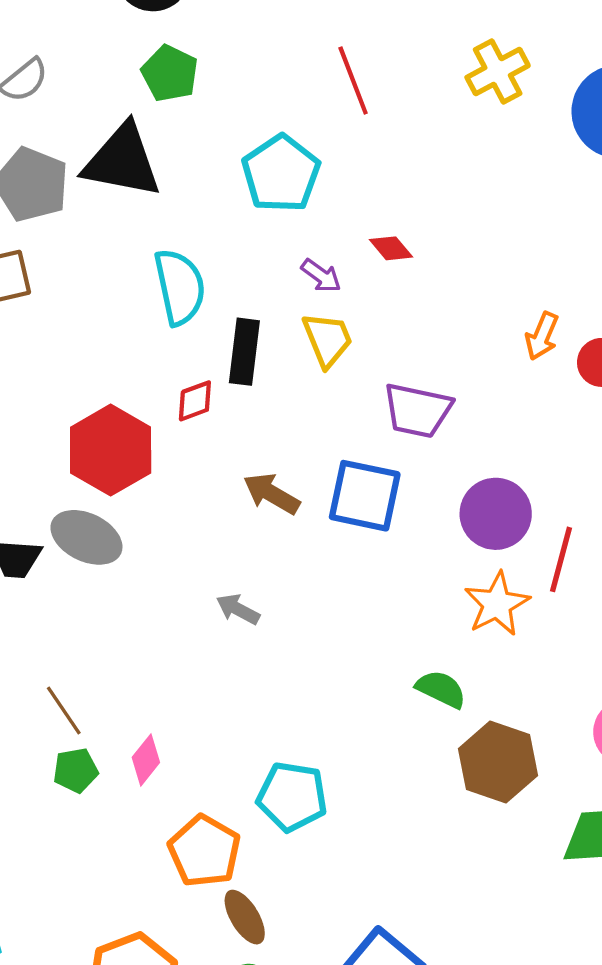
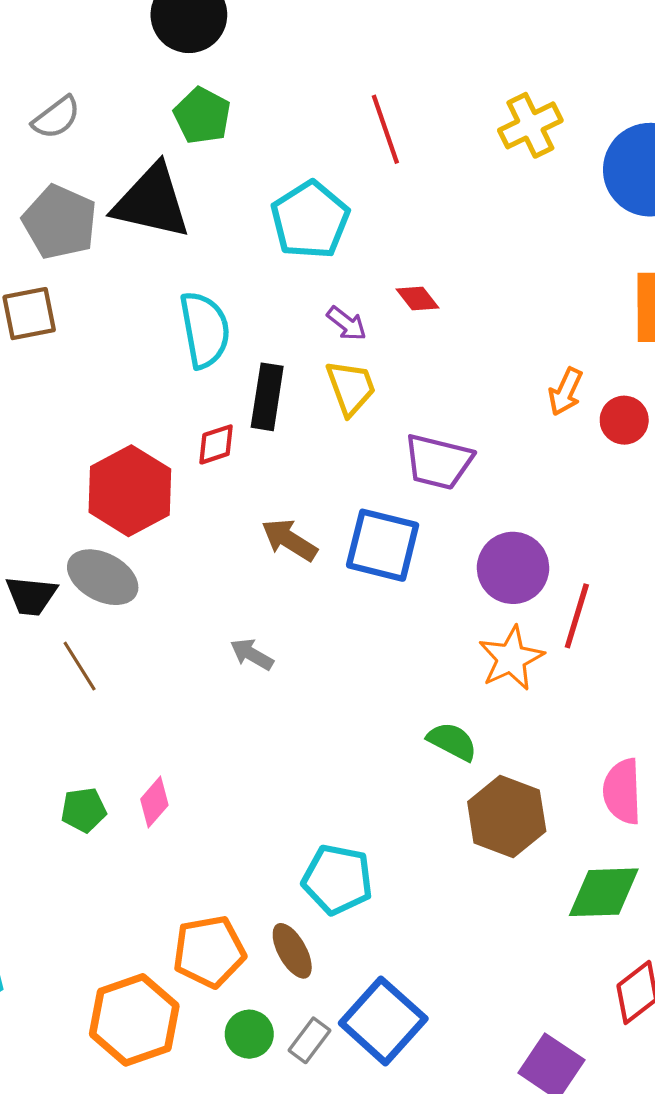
brown line: (64, 711) -> (80, 666), moved
cyan pentagon: (292, 797) -> (337, 879), moved
orange pentagon: (204, 851) -> (209, 952), moved, turned 30
brown ellipse: (245, 917) -> (292, 951), moved

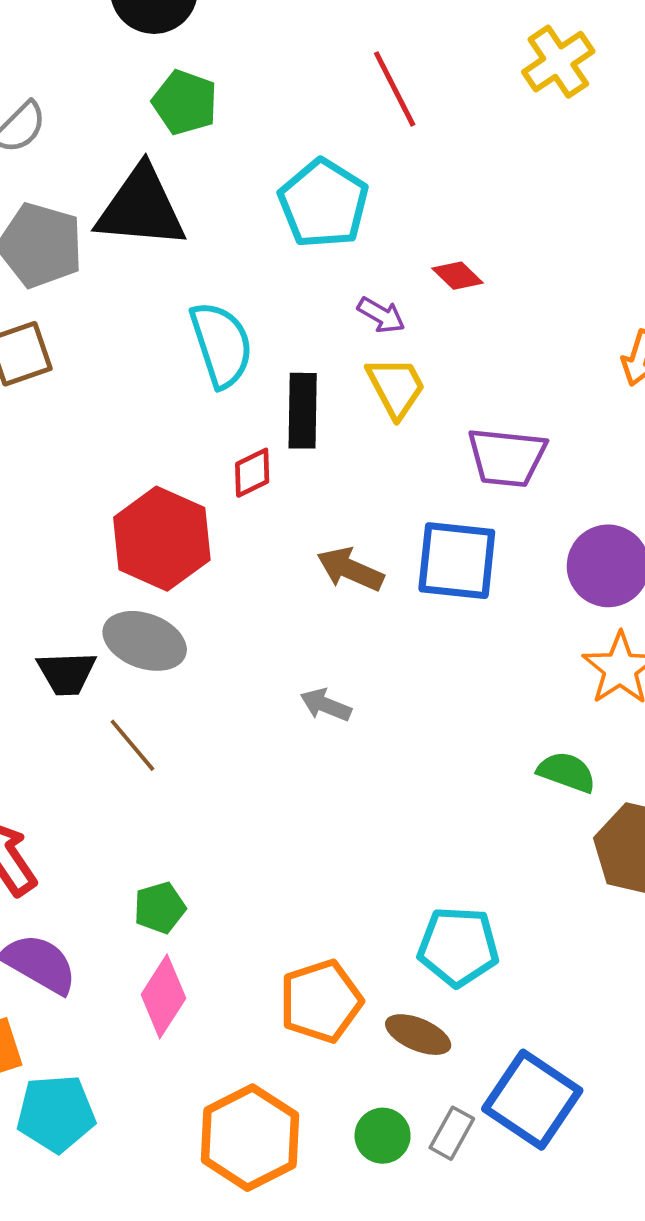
pink diamond: (154, 802) -> (163, 996), moved, size x1.4
brown ellipse: (292, 951) -> (418, 1035), turned -30
orange pentagon: (209, 952) -> (321, 1001), moved

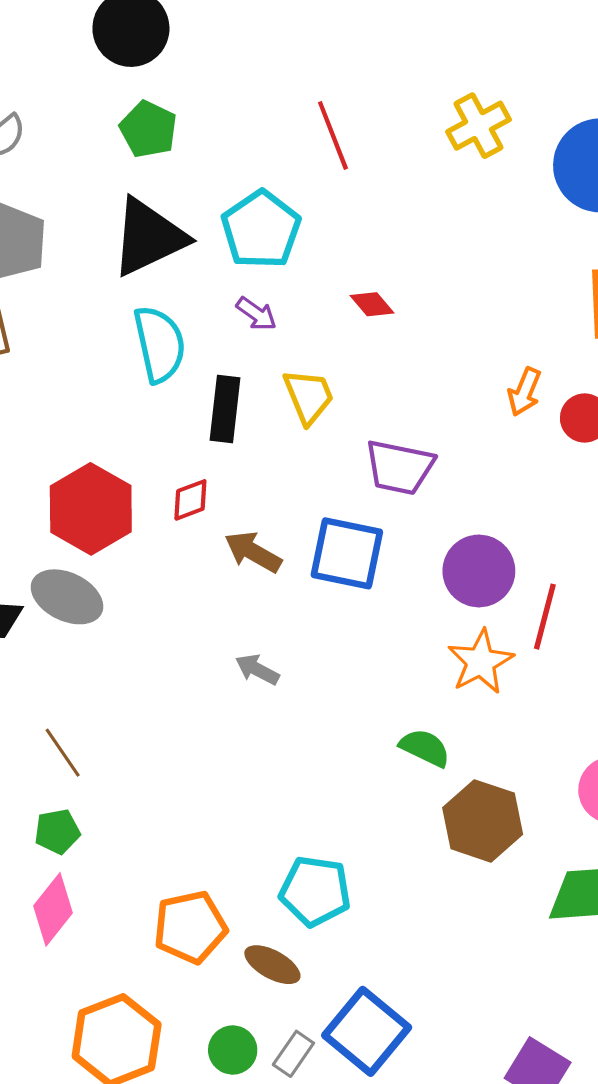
black triangle: (141, 208) -> (149, 237), moved, turned -36
purple arrow: (381, 315) -> (256, 314), moved
red diamond: (252, 473) -> (190, 500), moved
gray arrow: (326, 705) -> (257, 669), moved
brown line: (132, 745) -> (63, 753), moved

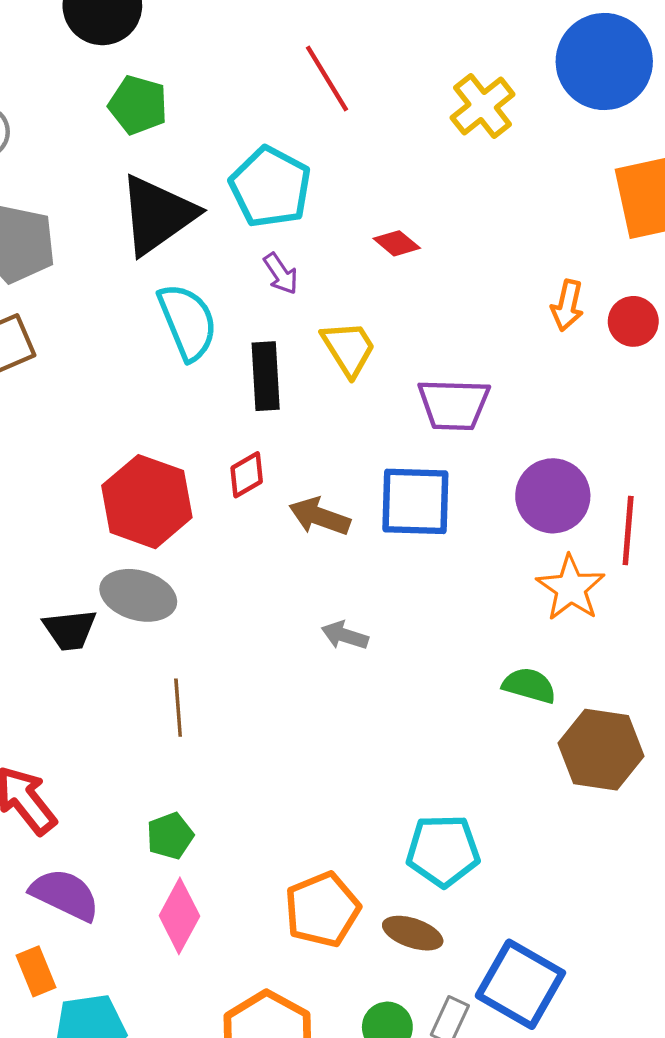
yellow cross: (478, 126) -> (483, 106), moved
purple arrow: (256, 314) -> (281, 274), turned 30
brown line: (63, 753) -> (178, 708), moved, turned 40

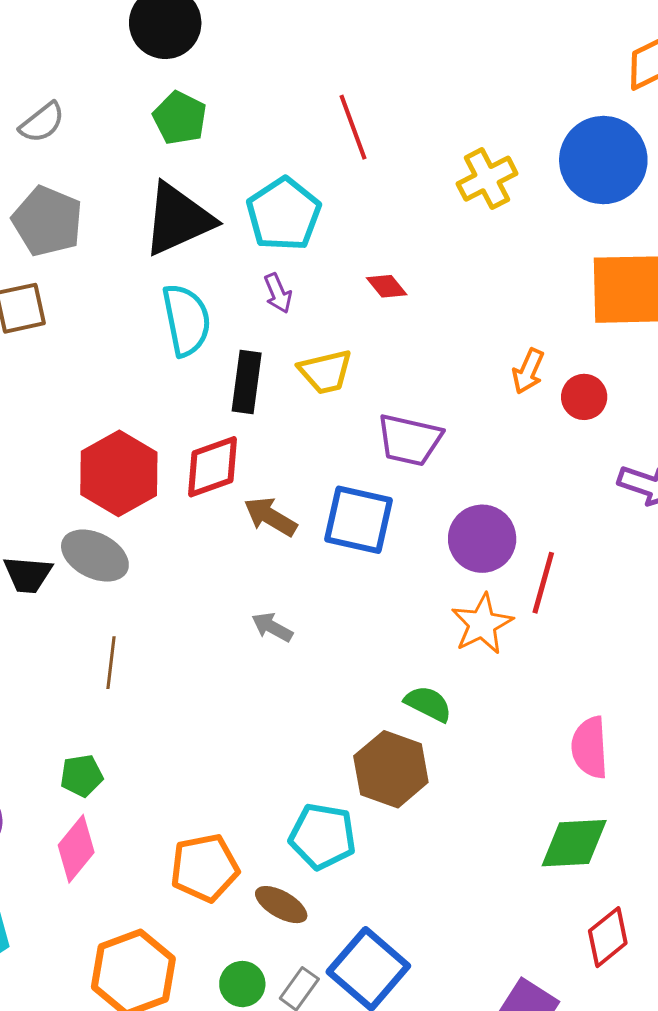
yellow trapezoid: (349, 348) -> (325, 372), turned 98
red diamond: (247, 475) -> (213, 467), size x1.6
brown hexagon: (601, 750) -> (391, 769), moved

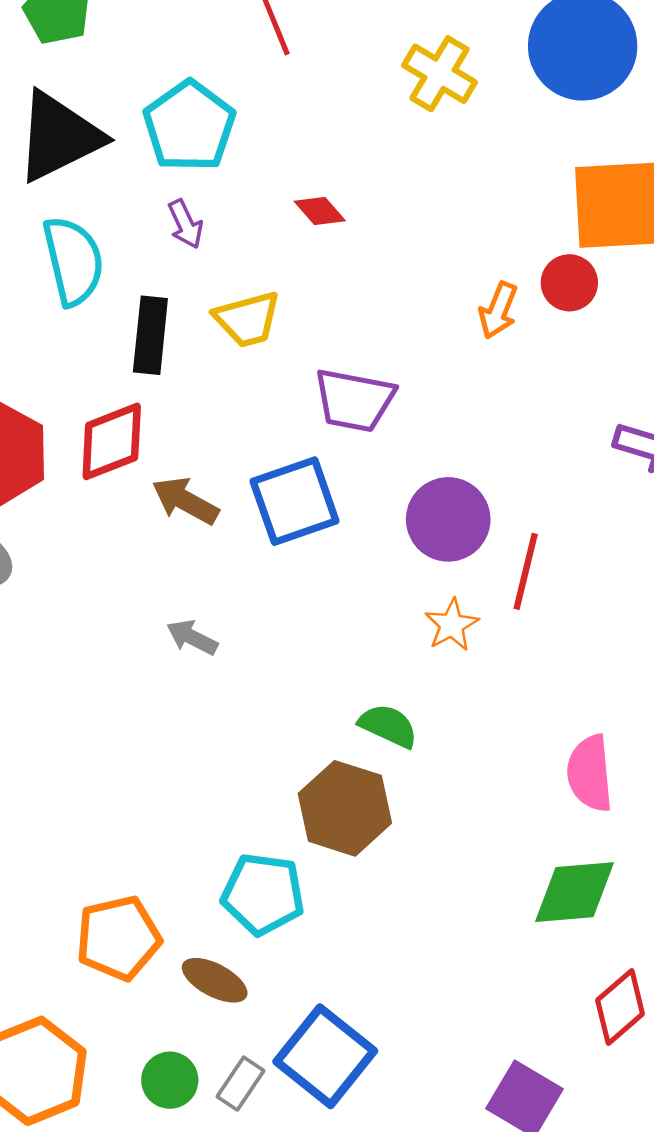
yellow cross: (487, 179) -> (439, 74), turned -30
red circle: (584, 397) -> (569, 283), moved
blue square: (359, 520) -> (295, 501), turned -30
orange star: (482, 624) -> (452, 625), size x0.7

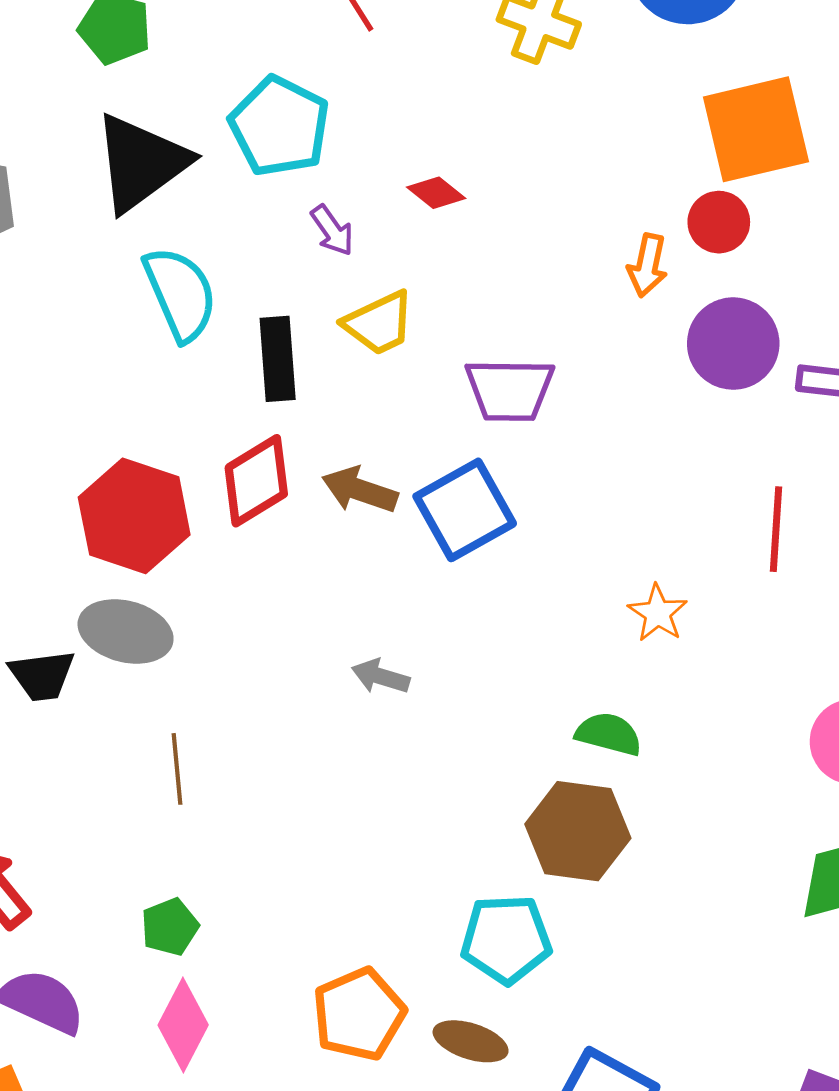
purple arrow: (185, 224) -> (332, 230), moved
brown arrow: (185, 501) -> (360, 490), moved
purple circle: (448, 519) -> (733, 344), moved
red line: (526, 571) -> (776, 529), moved

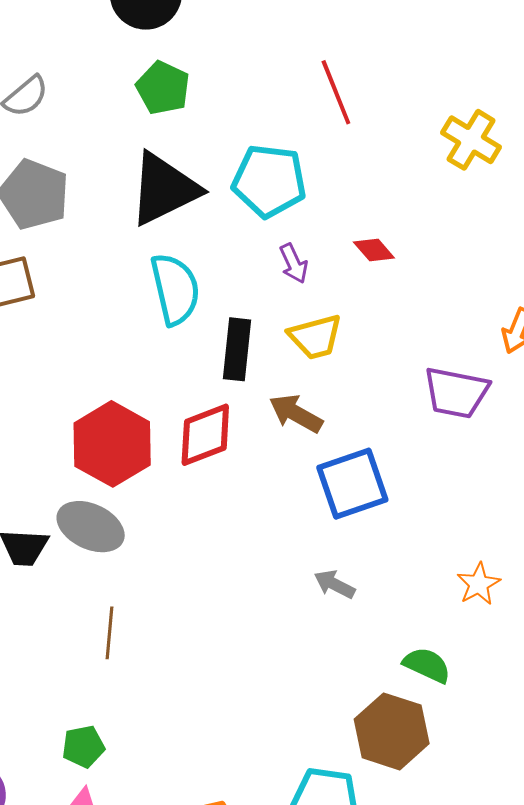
cyan pentagon: (279, 126) -> (269, 181), turned -30
purple trapezoid: (510, 390) -> (456, 393), moved
brown arrow: (360, 490) -> (296, 414), moved
gray arrow: (381, 676) -> (335, 584), moved

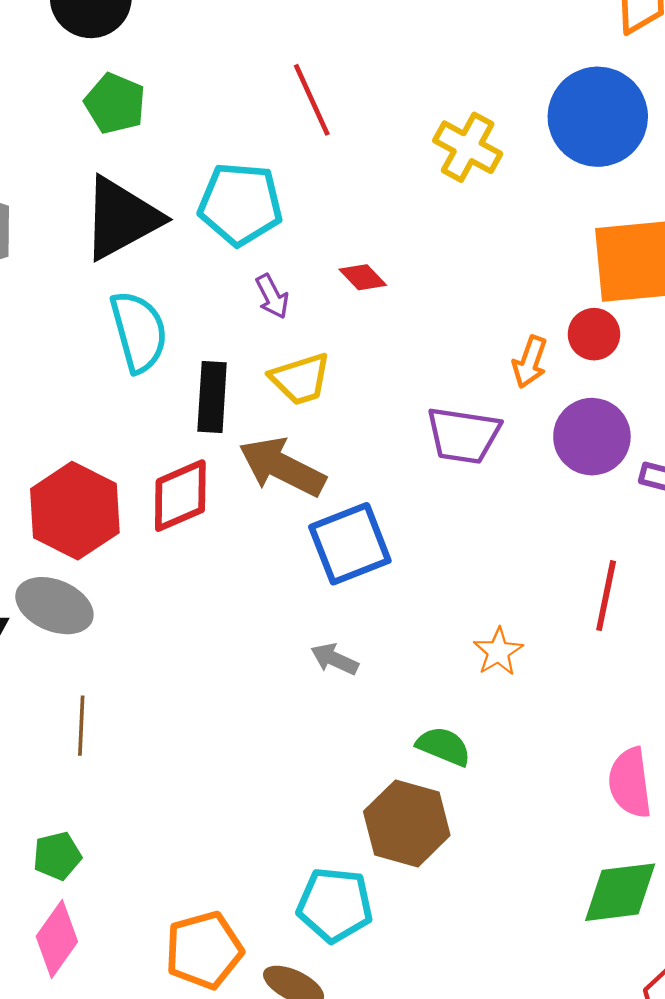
brown arrow: (296, 414) -> (282, 467), size x1.4

